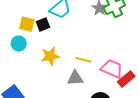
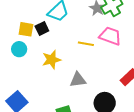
yellow line: (83, 60) -> (86, 44), moved
pink trapezoid: (112, 69) -> (110, 36), moved

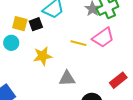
pink trapezoid: (110, 36) -> (103, 38), turned 120

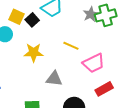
black square: (36, 24) -> (32, 20), turned -32
pink trapezoid: (103, 38) -> (94, 63), moved

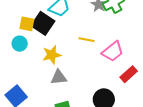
black square: (32, 20) -> (43, 23), size x1.6
gray triangle: (54, 79) -> (59, 77), moved

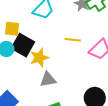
black square: (43, 23) -> (23, 45), moved

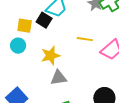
black square: (23, 45) -> (44, 20), moved, size x0.7

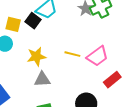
yellow line: (85, 39) -> (72, 54), moved

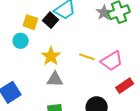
yellow star: (36, 56) -> (51, 56), turned -30

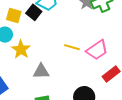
yellow star: (51, 56) -> (21, 49), moved

